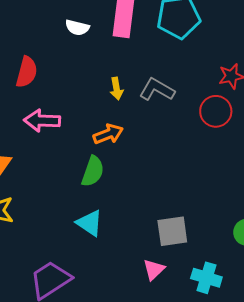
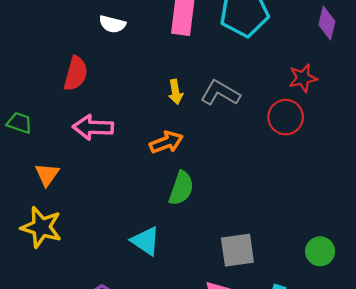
white semicircle: (77, 28) -> (112, 24), moved
green semicircle: (93, 171) -> (181, 188), moved

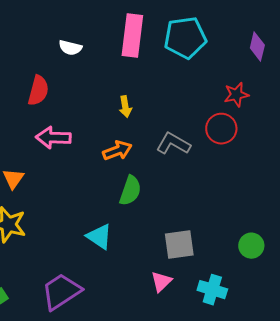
gray L-shape: (220, 93) -> (173, 144), moved

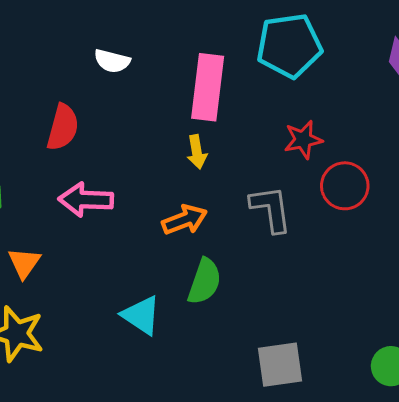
pink rectangle: (132, 36) -> (208, 87), moved
red star: (236, 95) -> (303, 140), moved
gray L-shape: (173, 144) -> (271, 209), turned 52
cyan triangle: (99, 237) -> (141, 315), moved

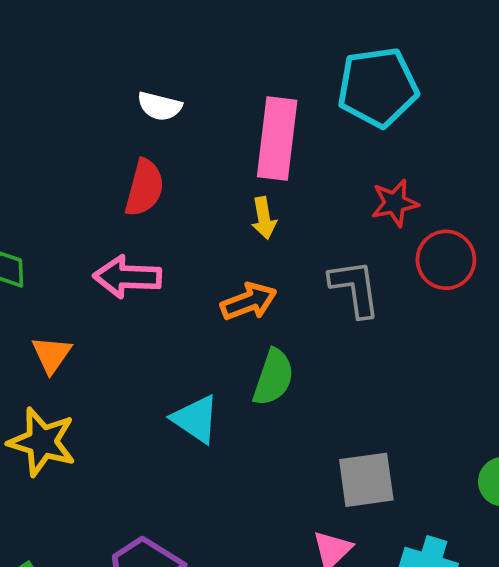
red semicircle: (63, 127) -> (144, 188), moved

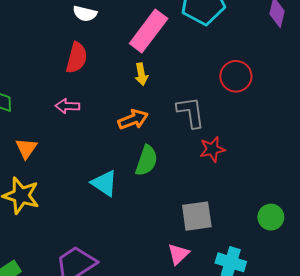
pink rectangle: (277, 138) -> (149, 31), turned 30
red star: (395, 203) -> (212, 149), moved
red circle: (446, 260) -> (236, 76), moved
pink arrow: (127, 277) -> (67, 106), size x0.7

